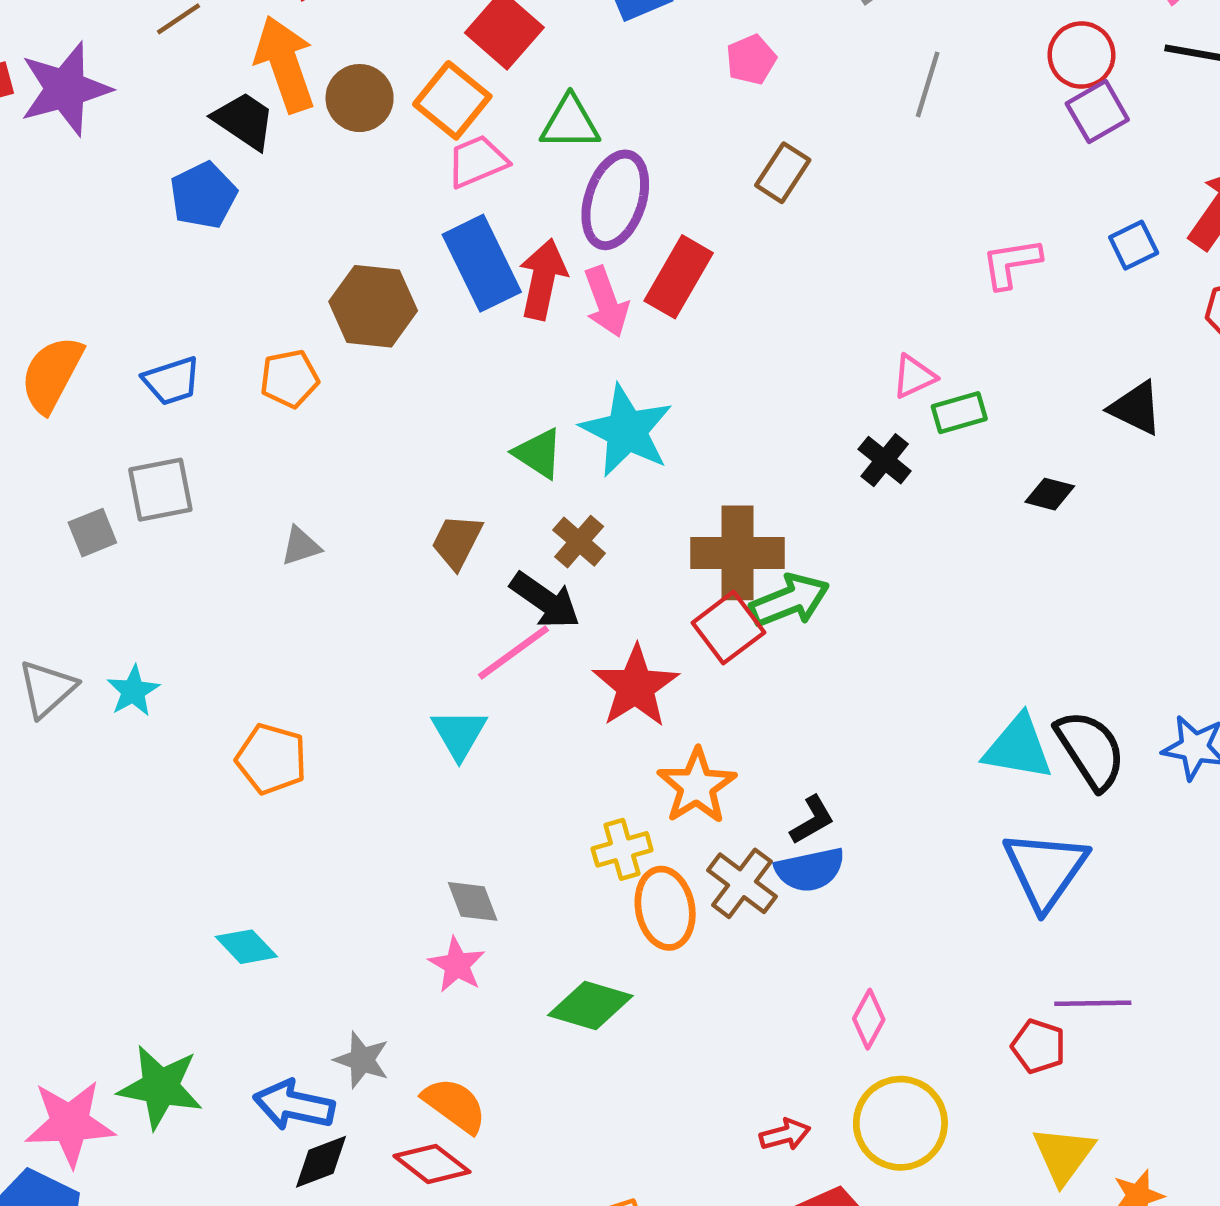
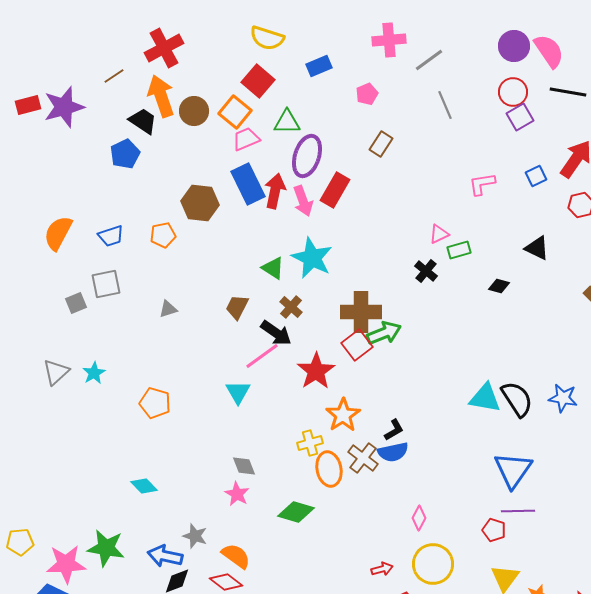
gray line: (928, 84) -> (445, 105), turned -40
blue triangle: (1045, 870) -> (513, 470), moved

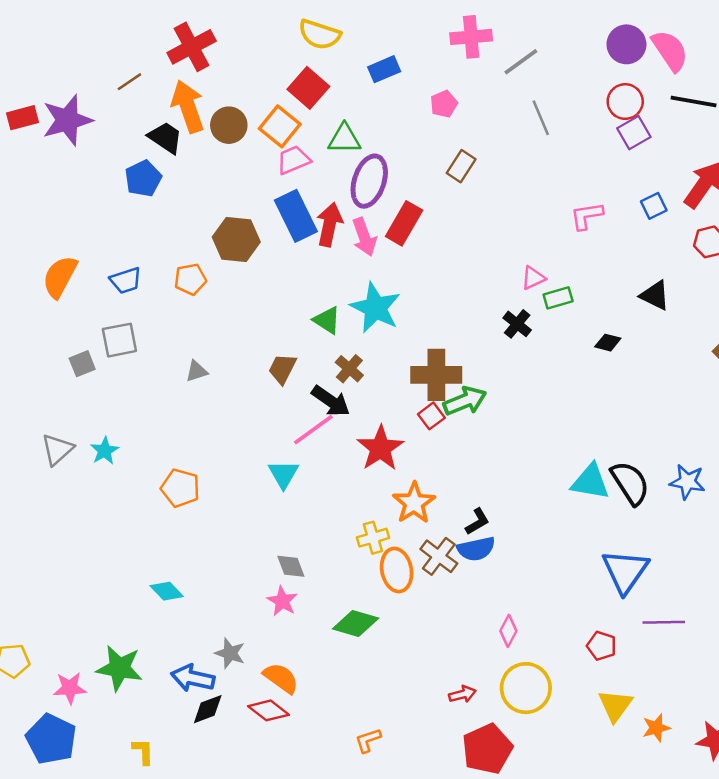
red square: (357, 345) -> (431, 416), size x0.7
purple line: (518, 511) -> (664, 622), moved
pink star: (66, 564) -> (70, 688), size x0.7

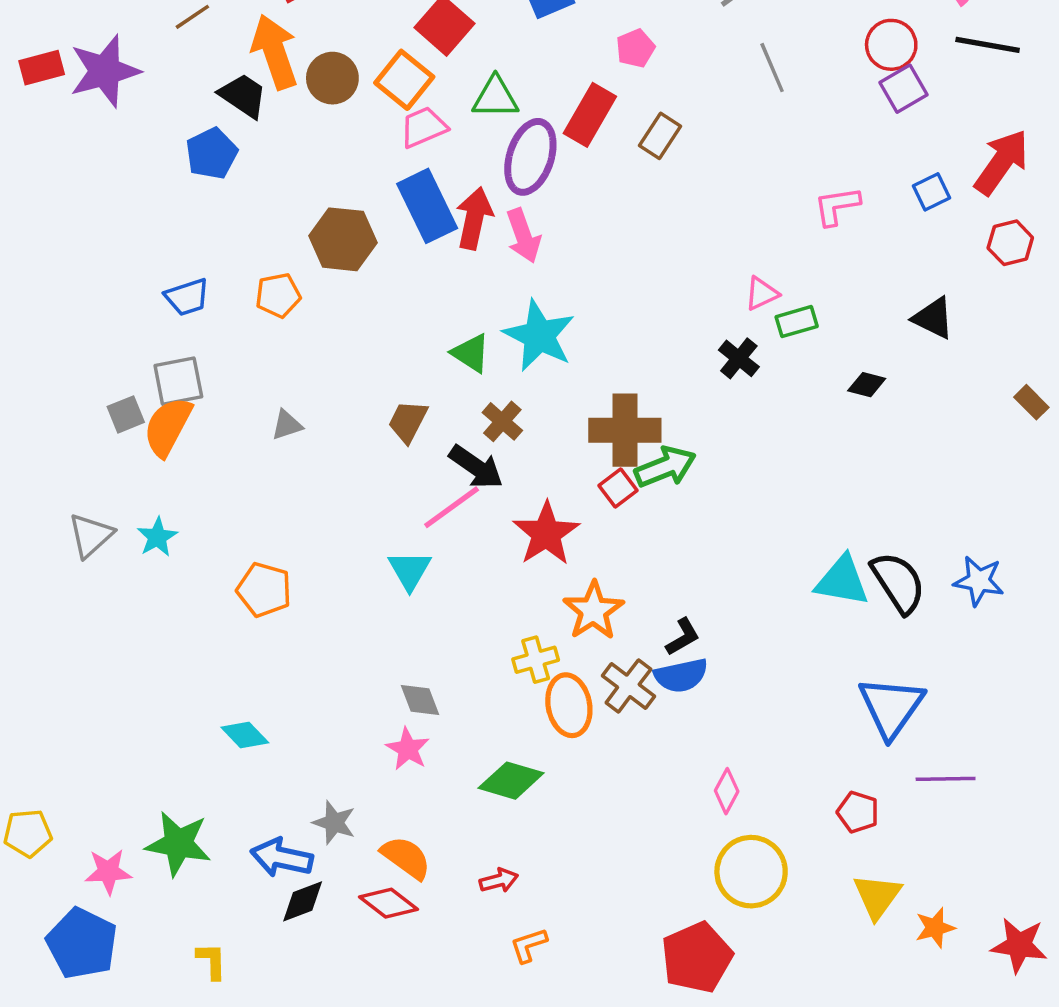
red rectangle: (404, 223) -> (590, 115), moved
orange semicircle: (60, 277) -> (168, 427), moved
red arrow: (462, 694) -> (499, 880), moved

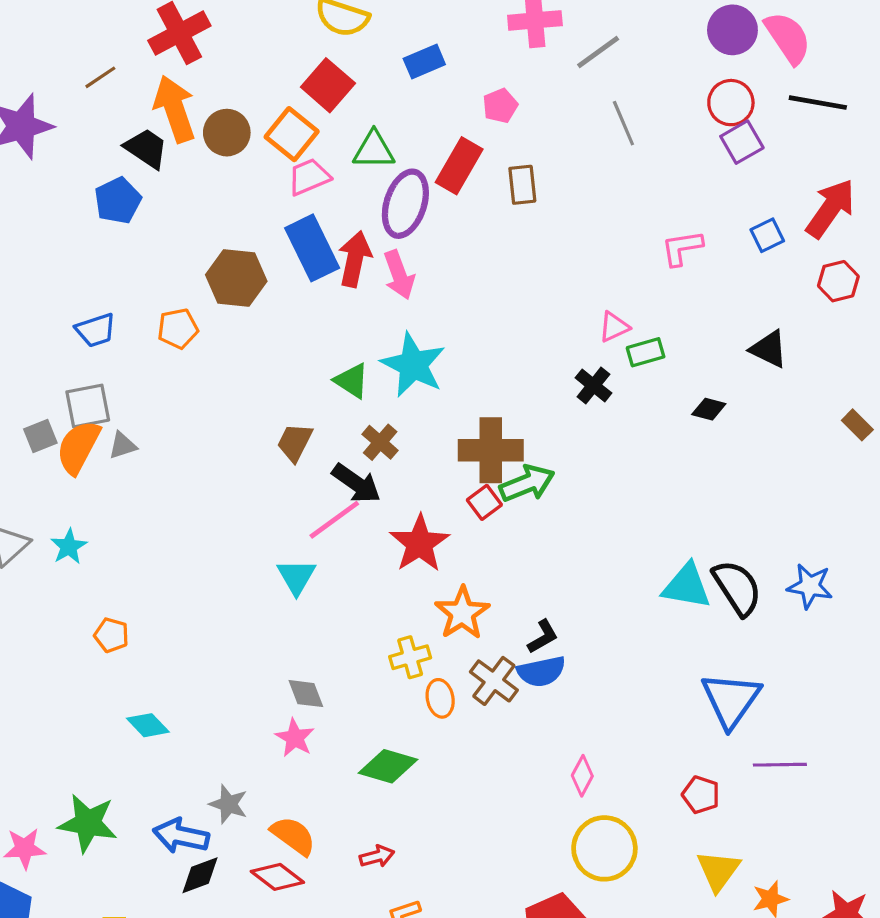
brown rectangle: (660, 136) -> (522, 185), turned -39
gray triangle: (287, 425) -> (123, 445), moved
orange pentagon: (264, 590) -> (111, 635), moved, size x0.7
orange ellipse: (569, 705) -> (440, 698), size x0.7

